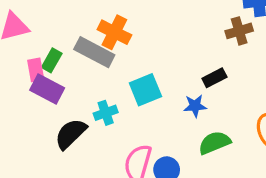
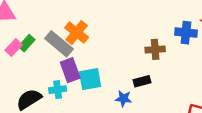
brown cross: (239, 31) -> (155, 49), moved
pink rectangle: (36, 70) -> (14, 48), turned 42
purple rectangle: (47, 89) -> (70, 70), moved, turned 30

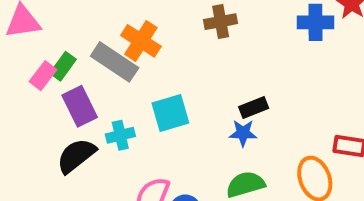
brown cross: (155, 49) -> (221, 22), moved
purple rectangle: (70, 70) -> (80, 106), moved
blue star: (123, 99) -> (243, 133), moved

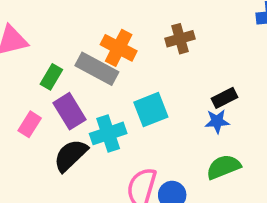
brown cross: (221, 22) -> (180, 39), moved
pink rectangle: (43, 76) -> (30, 124), moved
cyan cross: (120, 135) -> (108, 133), size x1.4

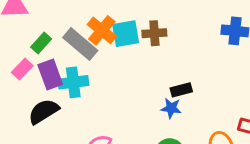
cyan square: (151, 110) -> (126, 34), moved
pink rectangle: (30, 124) -> (22, 69), moved
cyan cross: (108, 133) -> (73, 82), moved

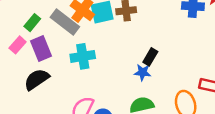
cyan cross: (73, 82) -> (83, 56), moved
black rectangle: (181, 90) -> (150, 57), turned -42

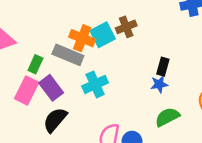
pink rectangle: (18, 45) -> (27, 91), size x1.5

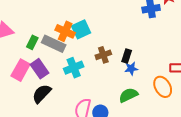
brown cross: (126, 27) -> (103, 55), moved
green rectangle: (35, 64) -> (32, 42), moved
blue star: (159, 84) -> (131, 69), moved

